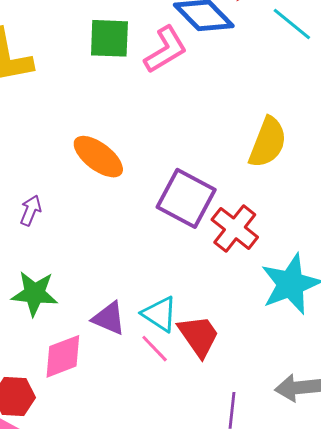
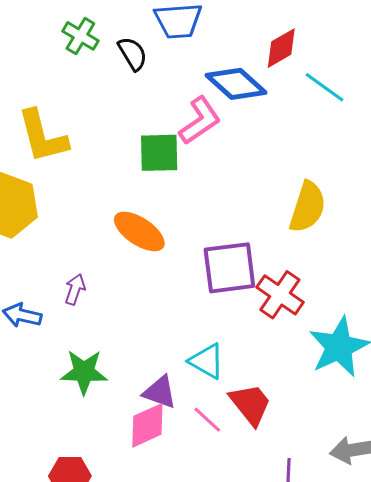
green square: (109, 38) -> (159, 153), moved
purple square: (186, 198) -> (229, 268), turned -32
cyan triangle: (160, 314) -> (207, 361), moved
pink diamond: (63, 356) -> (147, 425), moved

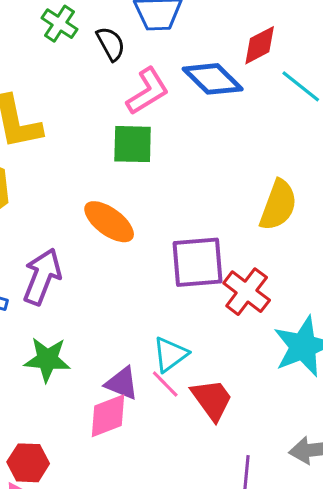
pink L-shape: (200, 121) -> (148, 91), moved
purple arrow: (75, 289) -> (42, 277), size x1.8
cyan triangle: (207, 361) -> (170, 354), turned 51
pink line: (207, 420) -> (165, 384), moved

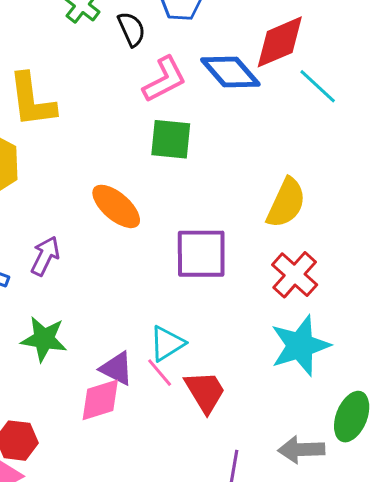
red diamond: (260, 45) -> (280, 42), size x1.4
green square: (133, 144) -> (171, 139), moved
purple arrow: (42, 277) -> (45, 256), size x0.7
red cross: (247, 292) -> (295, 275), moved

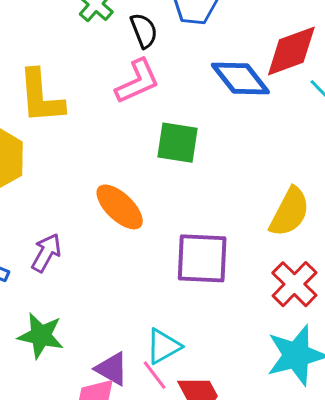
pink L-shape: (165, 79) -> (137, 81), moved

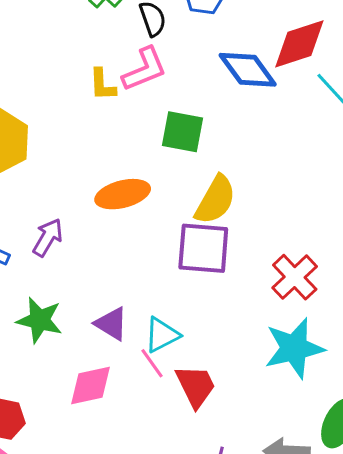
yellow L-shape: (41, 97) -> (102, 85), moved, size x0.6
orange ellipse: (120, 207) -> (123, 194), turned -60
yellow semicircle: (290, 212) -> (215, 200), moved
purple triangle: (112, 369) -> (111, 324), moved

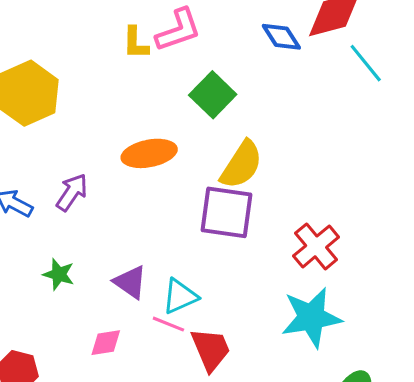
blue diamond: (248, 70) -> (281, 37), size x0.7
green square: (183, 132) -> (213, 95), turned 30
green star: (40, 320) -> (59, 274), size x0.7
pink line: (152, 363) -> (168, 324), turned -36
pink diamond: (91, 385) -> (106, 343), size x0.7

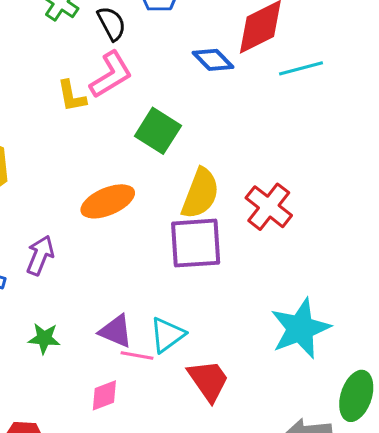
cyan line: (366, 63) -> (301, 68), turned -54
red cross: (316, 246) -> (269, 207), moved
pink line: (168, 324) -> (137, 355), moved

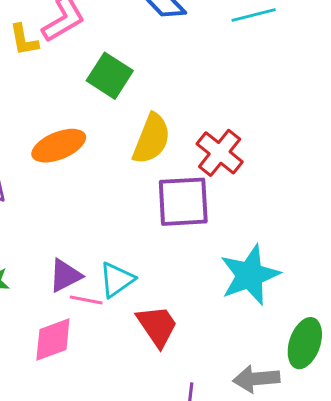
purple square: (196, 243) -> (183, 202), moved
purple triangle: (116, 331) -> (65, 275), turned -51
pink diamond: (104, 395) -> (53, 340), size x1.4

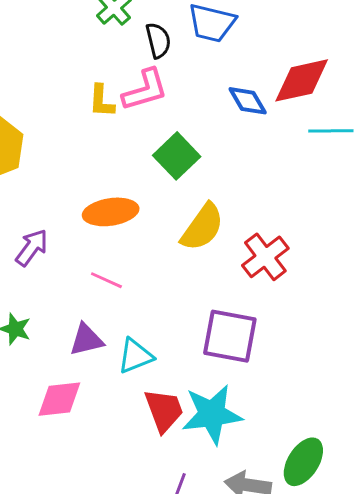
purple square: (183, 202) -> (230, 336), moved
cyan star: (250, 275) -> (212, 414), moved
pink line: (86, 300) -> (106, 280), moved

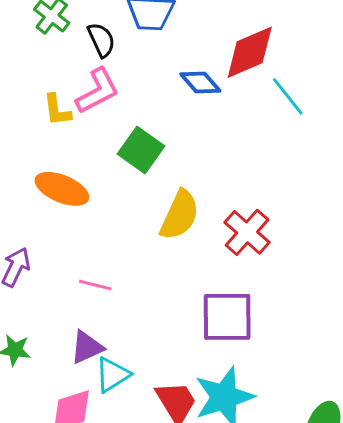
cyan line: (331, 131) -> (288, 96), turned 63
orange ellipse: (111, 212) -> (62, 189), moved, turned 42
cyan triangle: (135, 356) -> (112, 375), moved

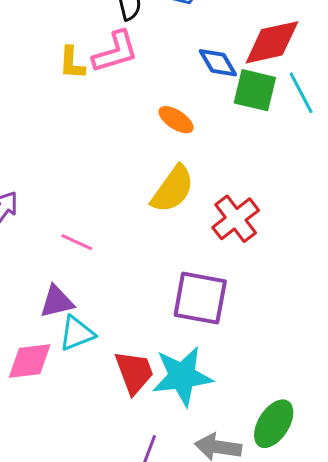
green square: (141, 150) -> (255, 90), moved, turned -33
orange ellipse: (62, 189) -> (176, 120), moved, size x0.7

